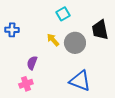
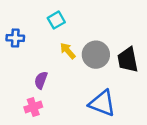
cyan square: (63, 14) -> (56, 20), moved
black trapezoid: (100, 30) -> (128, 60), moved

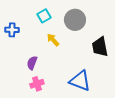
gray circle: (96, 55) -> (75, 20), moved
pink cross: (33, 107) -> (37, 84), moved

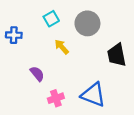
purple semicircle: (32, 63) -> (37, 74), turned 120
pink cross: (37, 84) -> (56, 98), moved

